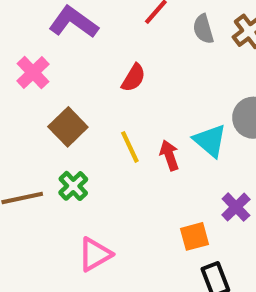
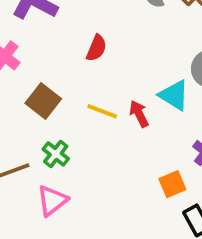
yellow line: (130, 147) -> (102, 111), turned -36
pink triangle: (95, 254) -> (52, 201), moved

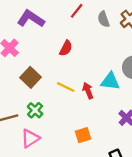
cyan triangle: (174, 95) -> (110, 81), turned -30
orange square: (172, 184) -> (83, 135), moved

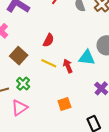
red semicircle: (66, 48) -> (48, 40), moved

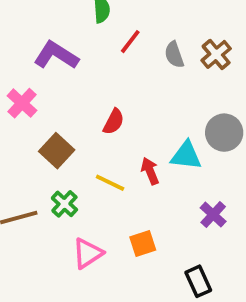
yellow line: (49, 63) -> (110, 183), moved
pink triangle: (19, 108) -> (88, 253), moved

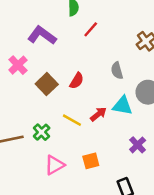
gray semicircle: (174, 55) -> (117, 71), moved
brown square: (57, 151) -> (47, 84), moved
red arrow: (150, 171) -> (98, 114), turned 70

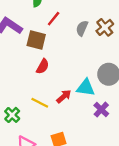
gray semicircle: (117, 71) -> (82, 28), moved, turned 42
brown square: (47, 84) -> (36, 40), moved, turned -30
purple cross: (138, 145) -> (101, 110), moved

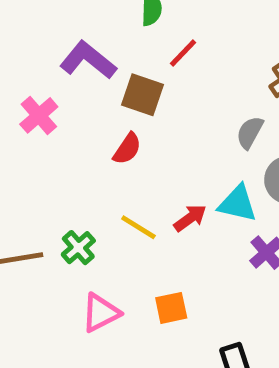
gray semicircle: (82, 28) -> (250, 132), moved
red semicircle: (43, 66) -> (127, 149), moved

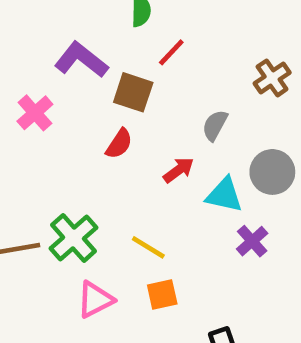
gray semicircle: (250, 132) -> (215, 125), moved
red arrow: (190, 218) -> (179, 170), moved
yellow line: (138, 227) -> (148, 247), moved
green cross: (78, 248) -> (74, 238), size x1.5

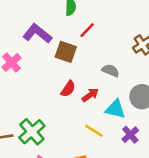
gray semicircle: (215, 125) -> (111, 71), turned 84
red semicircle: (119, 144) -> (68, 89), moved
yellow line: (148, 247) -> (94, 131), moved

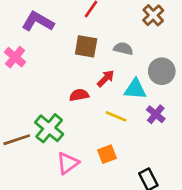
brown square: (66, 52) -> (86, 46), moved
red semicircle: (68, 89) -> (79, 95), moved, turned -126

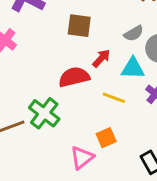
gray semicircle: (123, 49) -> (134, 33), moved, turned 138
red semicircle: (79, 95) -> (74, 77), size x1.5
pink triangle: (68, 163) -> (82, 158), moved

